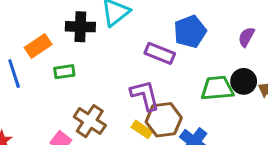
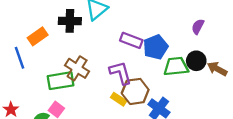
blue pentagon: (190, 32) -> (156, 47), moved
green rectangle: (64, 72) -> (61, 81), moved, size x1.6
brown cross: (90, 121) -> (77, 68), moved

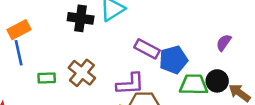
orange rectangle: (38, 36) -> (19, 30), moved
purple L-shape: (121, 73) -> (130, 84), turned 95
green rectangle: (61, 81) -> (47, 78), moved, size x0.6

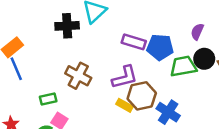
purple semicircle: (224, 43) -> (197, 32), moved
blue pentagon: (173, 60) -> (160, 47), turned 30
green rectangle: (47, 78) -> (48, 99), moved

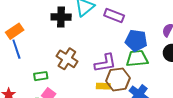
purple rectangle: (134, 42) -> (114, 16), moved
green trapezoid: (183, 66) -> (137, 58), moved
yellow rectangle: (125, 105) -> (103, 86), turned -32

